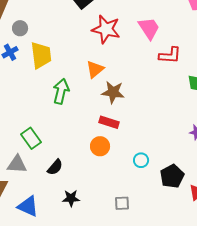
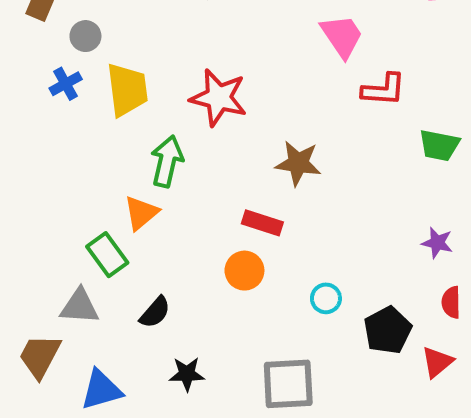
red star: (106, 29) -> (219, 98), moved
orange triangle: (95, 69) -> (141, 213), moved
brown star: (113, 92) -> (298, 163), moved
gray square: (122, 203) -> (288, 384), size x1.8
blue triangle: (28, 206) -> (101, 390), turned -40

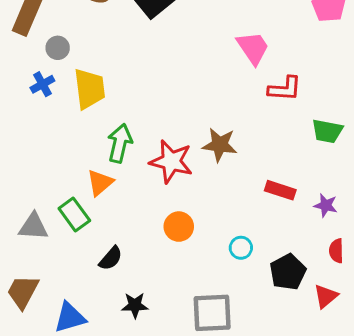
red star: (219, 98) -> (171, 161), moved
red rectangle: (262, 223) -> (280, 190), moved
gray triangle: (80, 306) -> (33, 227), moved

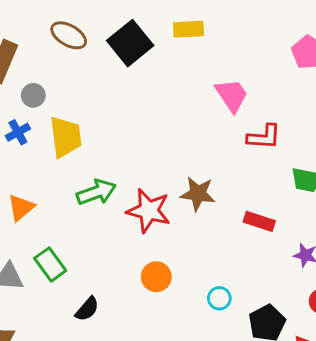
green arrow: (120, 143) -> (96, 192), turned 57
orange triangle: (100, 183) -> (21, 208), moved
red rectangle: (280, 190) -> (259, 221), moved

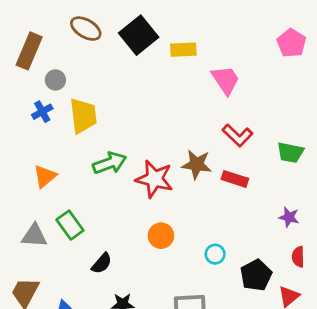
yellow rectangle: (189, 29) -> (183, 50), moved
red L-shape: (264, 137) -> (237, 135), moved, turned 40
red rectangle: (259, 221) -> (235, 179), moved

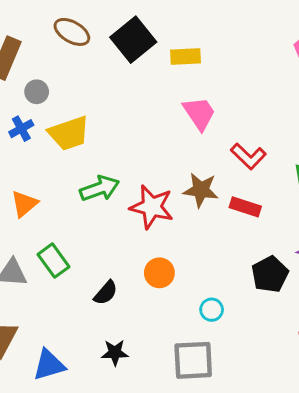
pink trapezoid: (226, 80) -> (199, 113), moved
yellow trapezoid: (83, 116) -> (69, 133), turned 78
cyan circle: (215, 254) -> (212, 310), moved
black semicircle: (102, 263) -> (106, 293), moved
black pentagon: (256, 275) -> (270, 274), moved

